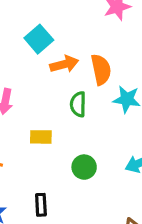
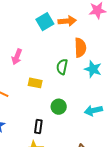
orange arrow: (64, 64) -> (67, 21), moved
black rectangle: (41, 205) -> (38, 127), moved

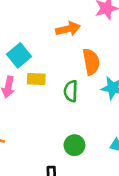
cyan square: (45, 22) -> (19, 55), moved
yellow rectangle: (35, 83) -> (36, 79), moved

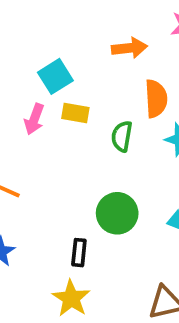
green circle: (74, 145) -> (117, 213), size x1.4

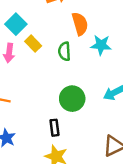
yellow rectangle: (75, 113) -> (33, 44), turned 49

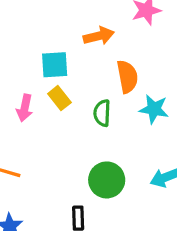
cyan square: (16, 24) -> (55, 65), moved, turned 36

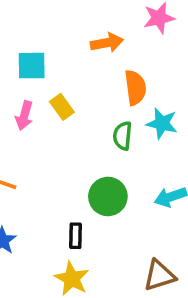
cyan square: (55, 65) -> (32, 66), moved
green semicircle: (102, 113) -> (123, 136), moved

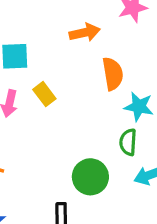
green semicircle: (123, 136) -> (128, 142), moved

